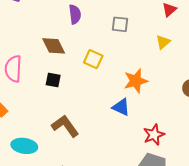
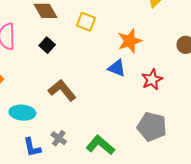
black square: (53, 80) -> (47, 45), turned 35
red star: (154, 135) -> (152, 80), moved

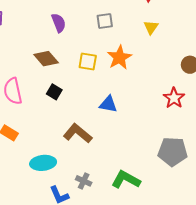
orange star: (130, 41) -> (119, 57), moved
blue triangle: (117, 68) -> (108, 104), moved
red star: (152, 80) -> (174, 98), moved

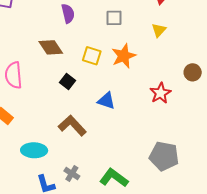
black square: (54, 92) -> (68, 81), moved
red star: (174, 98) -> (160, 93), moved

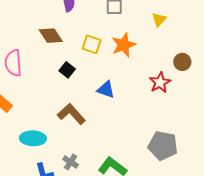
brown circle: (193, 72) -> (182, 62), moved

